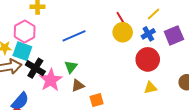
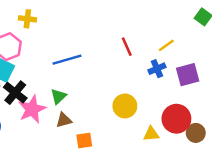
yellow circle: (123, 32) -> (125, 106), moved
red circle: (148, 59) -> (176, 119), moved

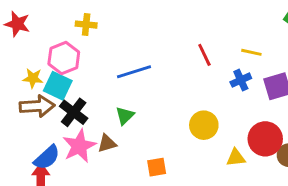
yellow line: (166, 45) -> (251, 52), turned 49
pink star: (32, 109) -> (79, 146), moved
brown triangle: (64, 120) -> (107, 143), moved

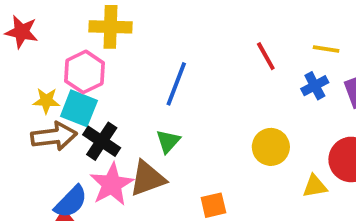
yellow cross: (86, 25) -> (110, 27), size x1.5
blue line: (134, 72) -> (176, 84), turned -48
brown triangle: (107, 143) -> (147, 178), size x1.5

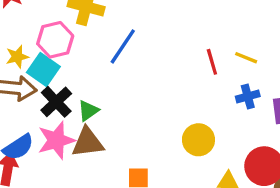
yellow line: (326, 49) -> (246, 58), moved
blue line: (176, 84) -> (123, 46), moved
yellow star: (46, 101) -> (17, 57), turned -30
green triangle: (168, 141) -> (88, 111), moved

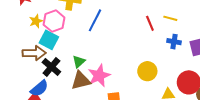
yellow star: (17, 57) -> (36, 21), moved
blue cross: (248, 96) -> (174, 42), turned 32
black cross: (56, 102) -> (51, 67), moved
pink star: (56, 140) -> (99, 76), moved

